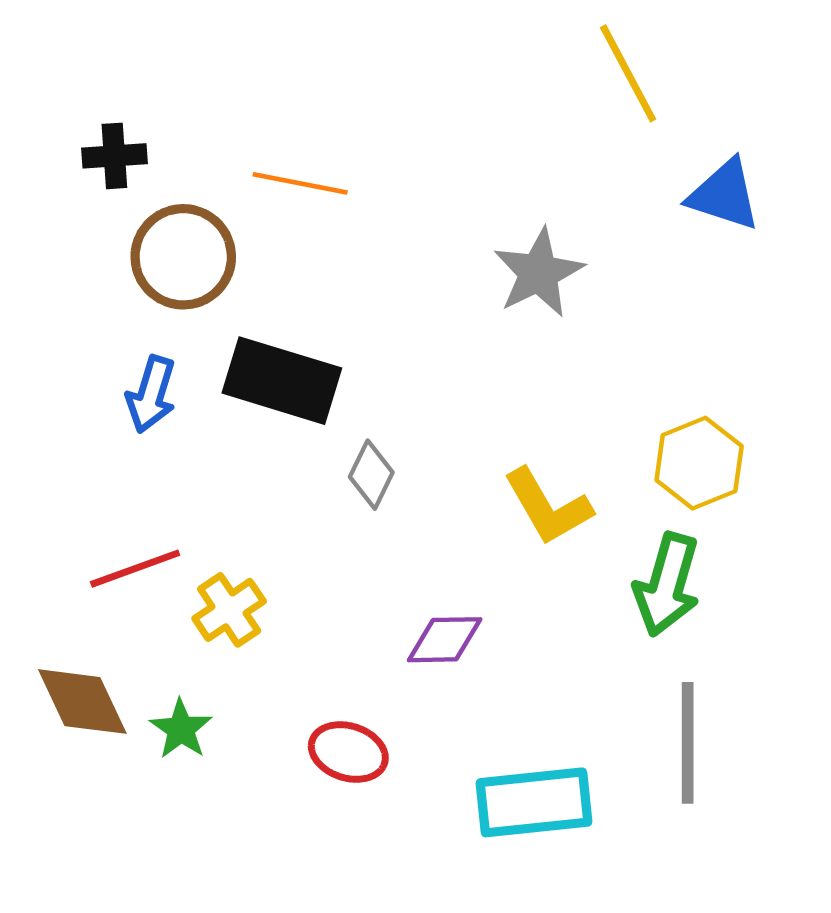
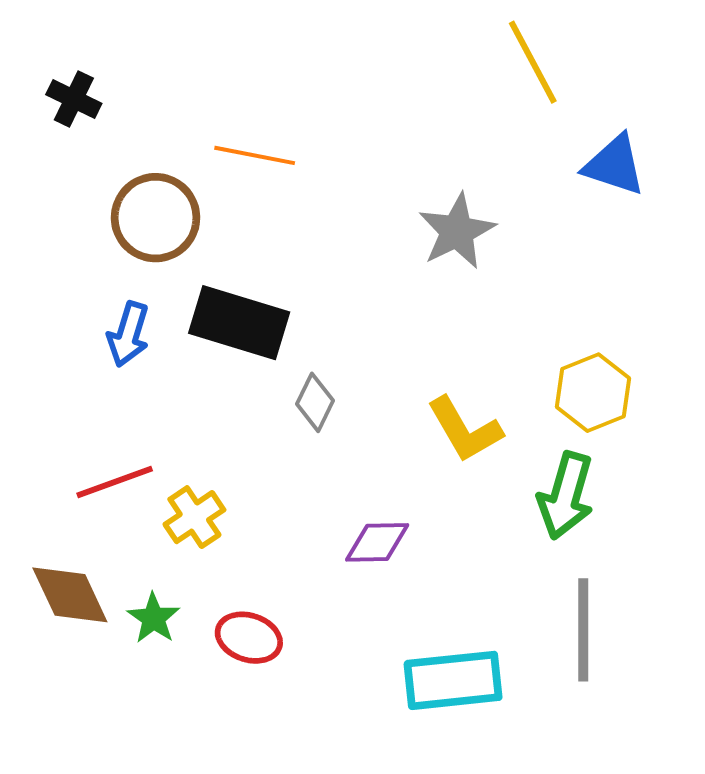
black cross: (114, 156) -> (74, 99), moved, turned 30
red ellipse: (348, 752) -> (249, 638), moved

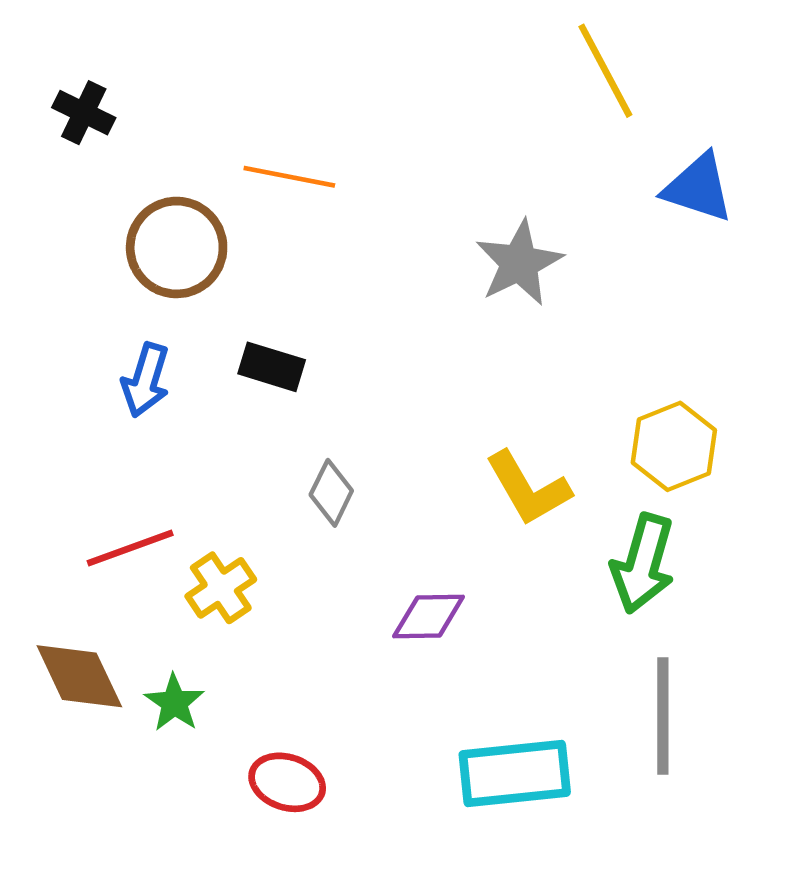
black rectangle: (239, 323) -> (272, 367), size x0.6
gray diamond: (315, 402) -> (331, 493), moved
red ellipse: (249, 638) -> (287, 782), moved

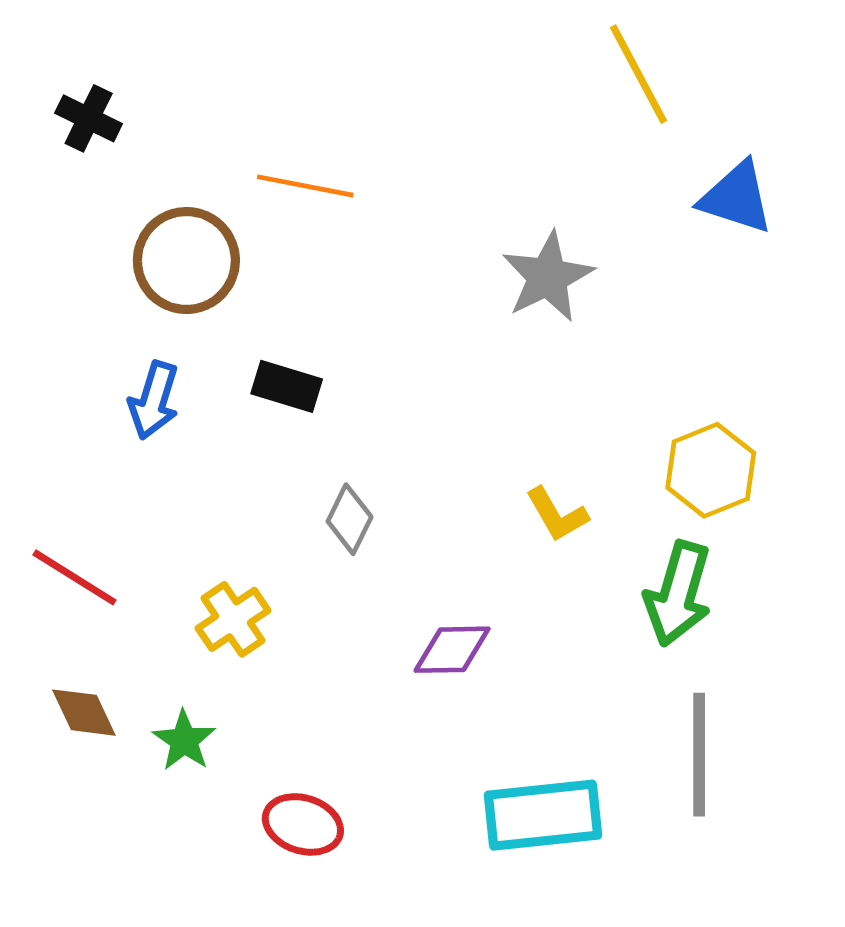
yellow L-shape: (528, 488) -> (557, 515), size x0.7
red line: (130, 548) -> (75, 577), moved, turned 52
brown diamond: (79, 676) -> (84, 713), size x0.7

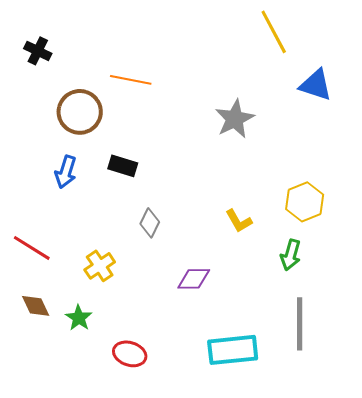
green arrow: (678, 594) -> (291, 255), size x0.7

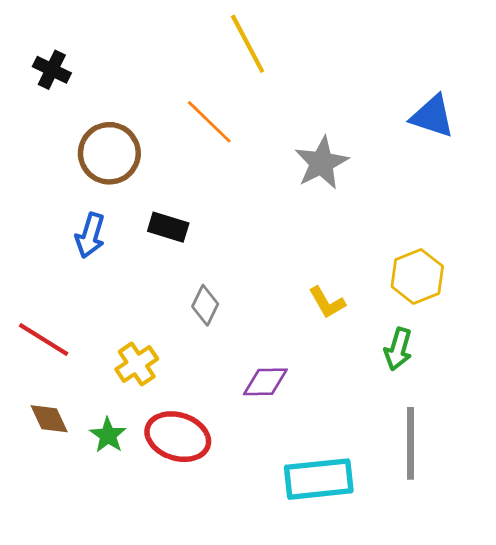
yellow line: (274, 32) -> (248, 44), moved
orange line: (131, 80) -> (209, 122), moved, turned 33
red ellipse: (130, 354) -> (178, 437), moved, size x1.4

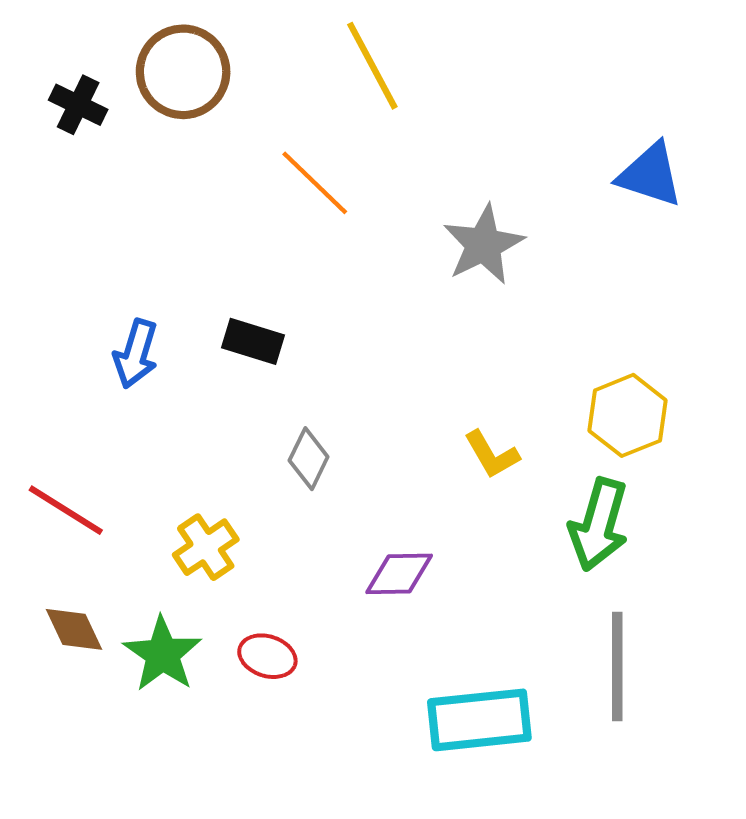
brown circle: (109, 153) -> (183, 72), moved
green arrow: (398, 349) -> (599, 524), size x1.4
green star: (108, 435) -> (162, 654), size x1.4
red ellipse: (178, 437) -> (267, 656), size x0.6

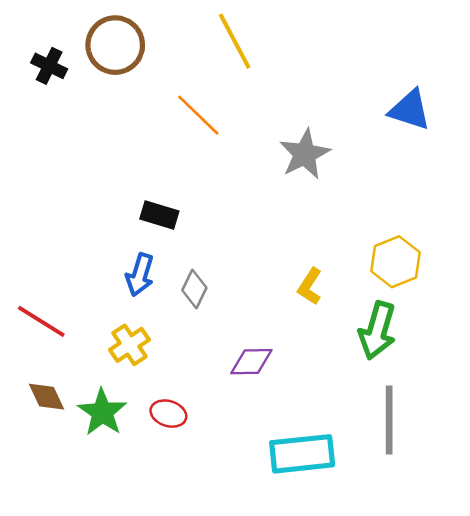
blue arrow: (136, 354) -> (140, 275), moved
yellow L-shape: (492, 455) -> (310, 286), turned 63

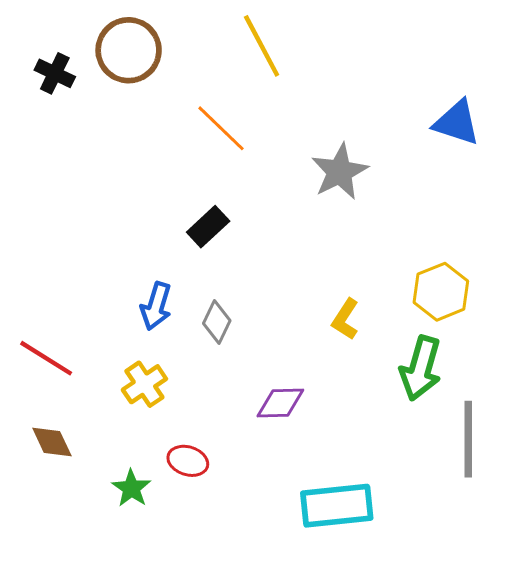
black rectangle: (159, 215) -> (208, 227), moved, turned -60
green star: (102, 412) -> (131, 488), moved, size x0.7
gray line: (389, 420) -> (468, 439), moved

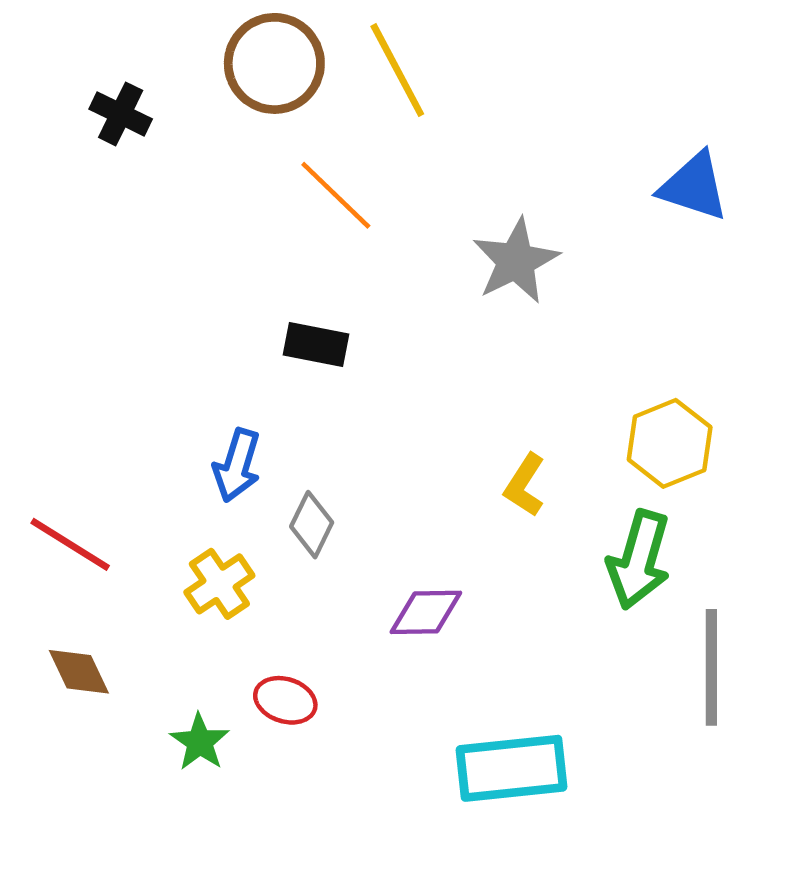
brown circle: (129, 50) -> (274, 63), moved
black cross: (55, 73) -> (121, 114), moved
black rectangle: (208, 227) -> (316, 345), turned 54
gray diamond: (217, 322) -> (312, 525), moved

